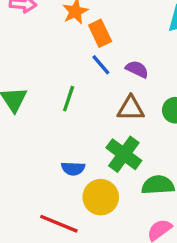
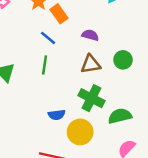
blue line: (101, 65) -> (48, 38), moved

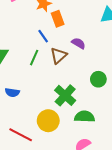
green circle: (123, 60) -> (98, 79), moved
brown triangle: (91, 64) -> (59, 56), moved, turned -48
blue semicircle: (57, 115) -> (12, 92), moved

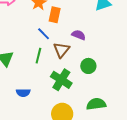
orange rectangle: (58, 19) -> (55, 15), turned 42
green circle: (98, 79) -> (88, 66), moved
green cross: (65, 95) -> (61, 80), moved

